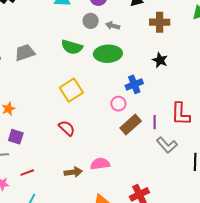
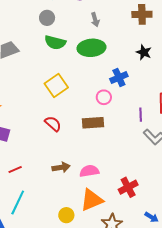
gray circle: (91, 21) -> (47, 18), moved
gray arrow: (113, 26) -> (95, 20), turned -120
brown rectangle: (131, 124) -> (93, 123), moved, turned 40
pink semicircle: (100, 164) -> (89, 171), moved

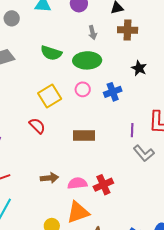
brown cross: (142, 14) -> (128, 30), moved
gray circle: (47, 18) -> (12, 18), moved
pink circle: (104, 97) -> (83, 89), moved
red semicircle: (53, 124) -> (37, 126), moved
red cross: (128, 187) -> (103, 185), moved

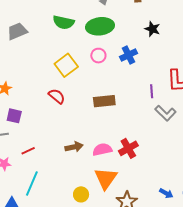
orange triangle: (78, 212) -> (106, 178), turned -30

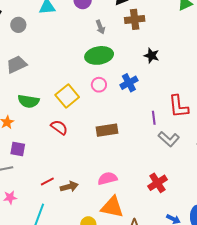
green semicircle: (64, 22) -> (28, 101), moved
brown arrow: (74, 147) -> (69, 187), moved
red cross: (128, 148) -> (157, 183), moved
red line: (28, 151) -> (47, 181), moved
orange triangle: (106, 178) -> (112, 207), turned -50

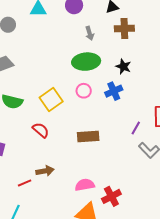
black star: (152, 56) -> (123, 67), moved
purple line: (154, 118) -> (136, 128), turned 32
red cross: (157, 183) -> (111, 196), moved
brown arrow: (69, 187) -> (45, 171), moved

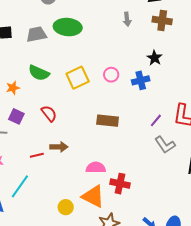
green ellipse: (86, 62) -> (68, 27), moved
red semicircle: (41, 130) -> (49, 113), moved
red cross: (111, 196) -> (120, 184), turned 30

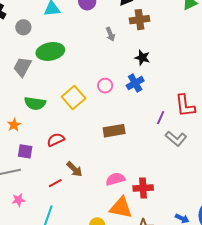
gray arrow: (127, 19) -> (110, 34), moved
gray trapezoid: (37, 34) -> (22, 67), turned -35
red semicircle: (49, 113) -> (56, 140), turned -60
brown arrow: (59, 147) -> (74, 169), turned 60

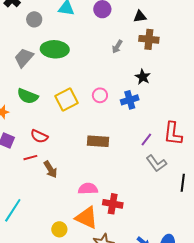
gray arrow: (110, 34) -> (117, 47), turned 40
red semicircle: (56, 140) -> (39, 136), turned -144
red line: (55, 183) -> (30, 158), moved

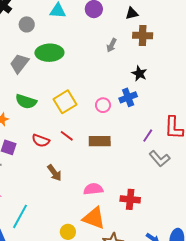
pink circle: (100, 95) -> (103, 105), moved
red line: (30, 158) -> (67, 136), moved, turned 56
red cross: (113, 204) -> (130, 199), moved

